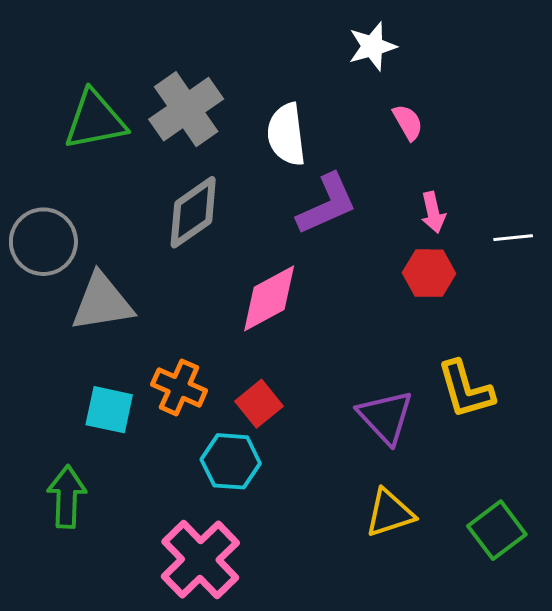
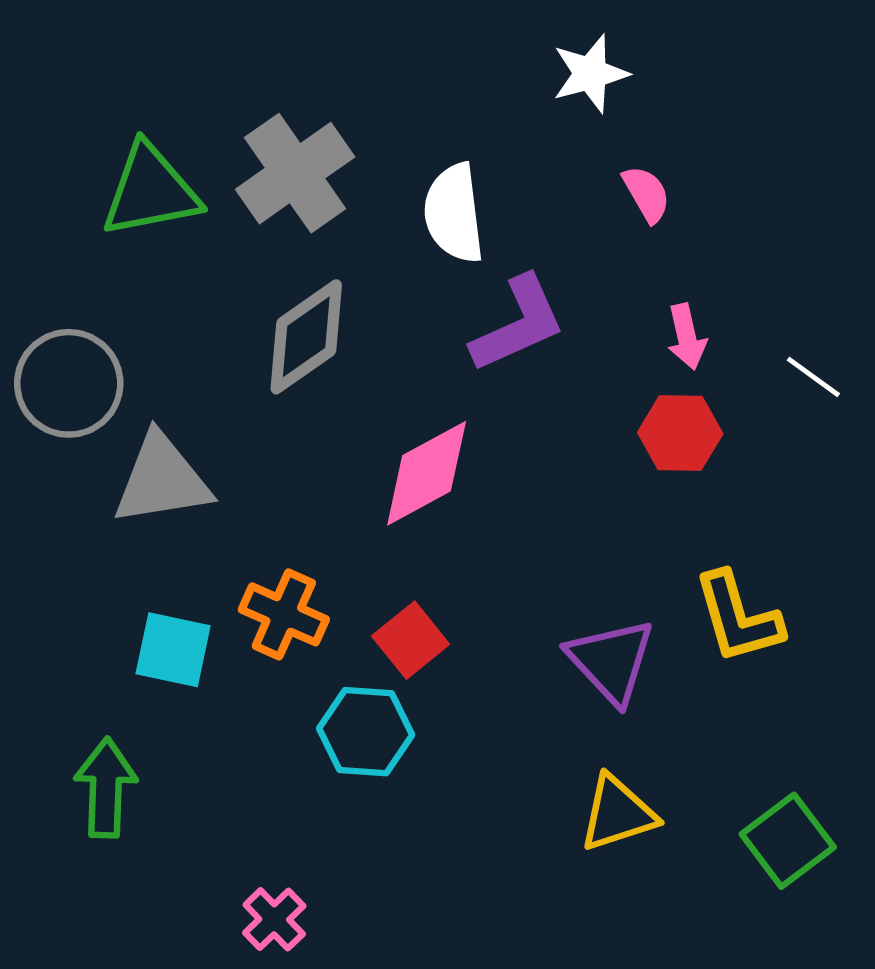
white line: (513, 238) -> (813, 377), turned 42
pink cross: (200, 560) -> (274, 919), moved, size x0.5

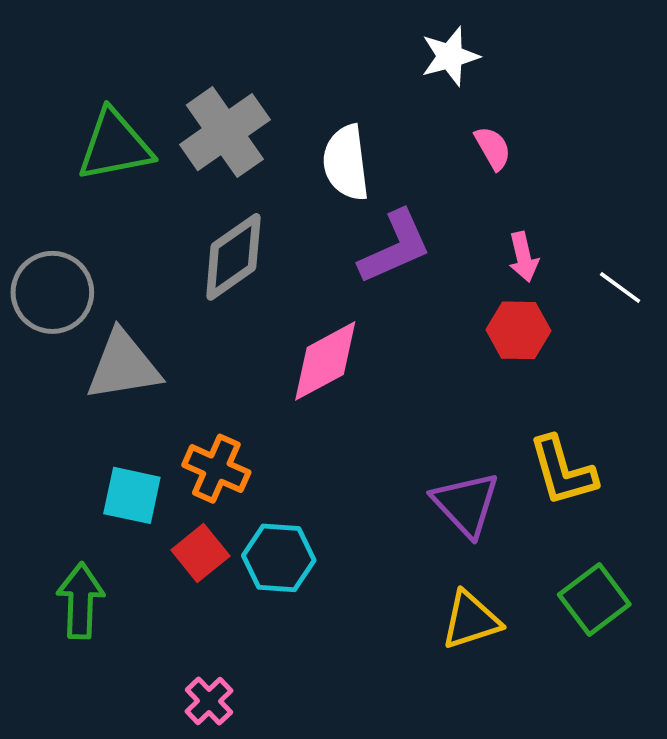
red square: (411, 640) -> (200, 553), moved
green square: (788, 841) -> (594, 599), moved

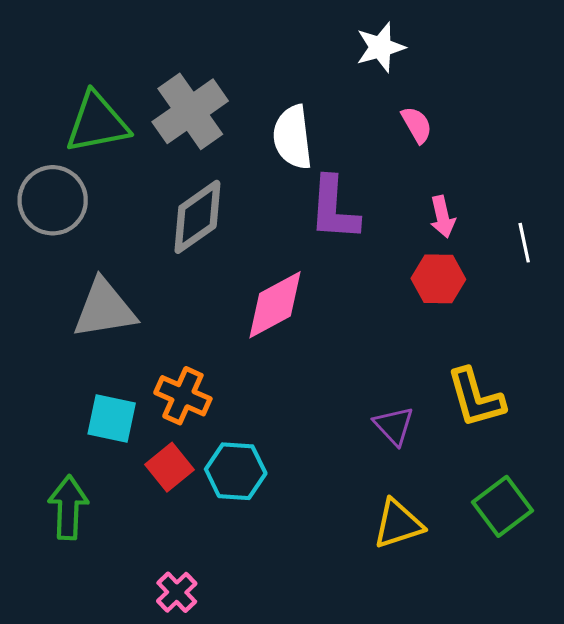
purple L-shape: (395, 247) -> (334, 209), turned 118
white line: (620, 287) -> (524, 243), turned 42
gray circle: (52, 292) -> (53, 200), moved
purple triangle: (466, 504) -> (394, 426), size x0.7

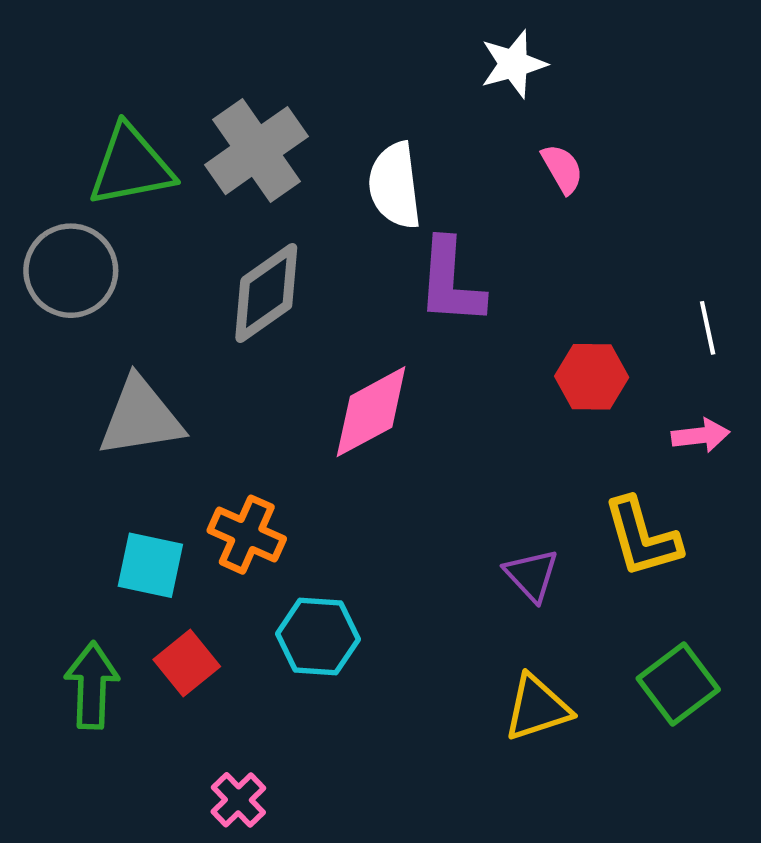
pink arrow: (443, 217) -> (701, 435), moved, turned -84
red square: (170, 467) -> (187, 663), moved

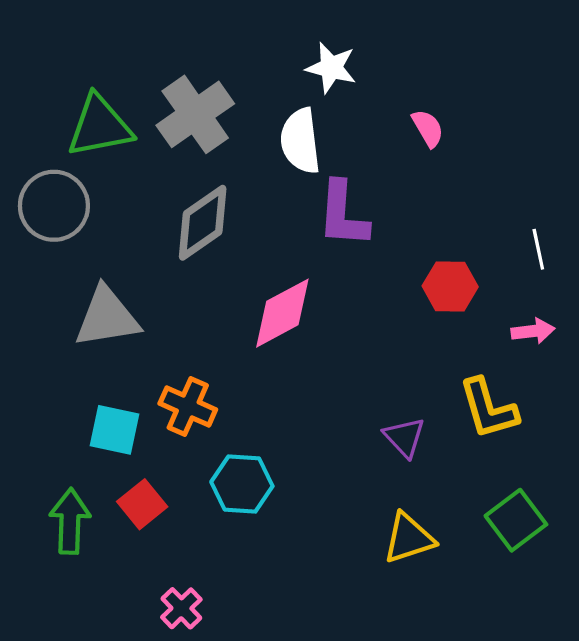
white star: (513, 64) -> (331, 68), moved, turned 30

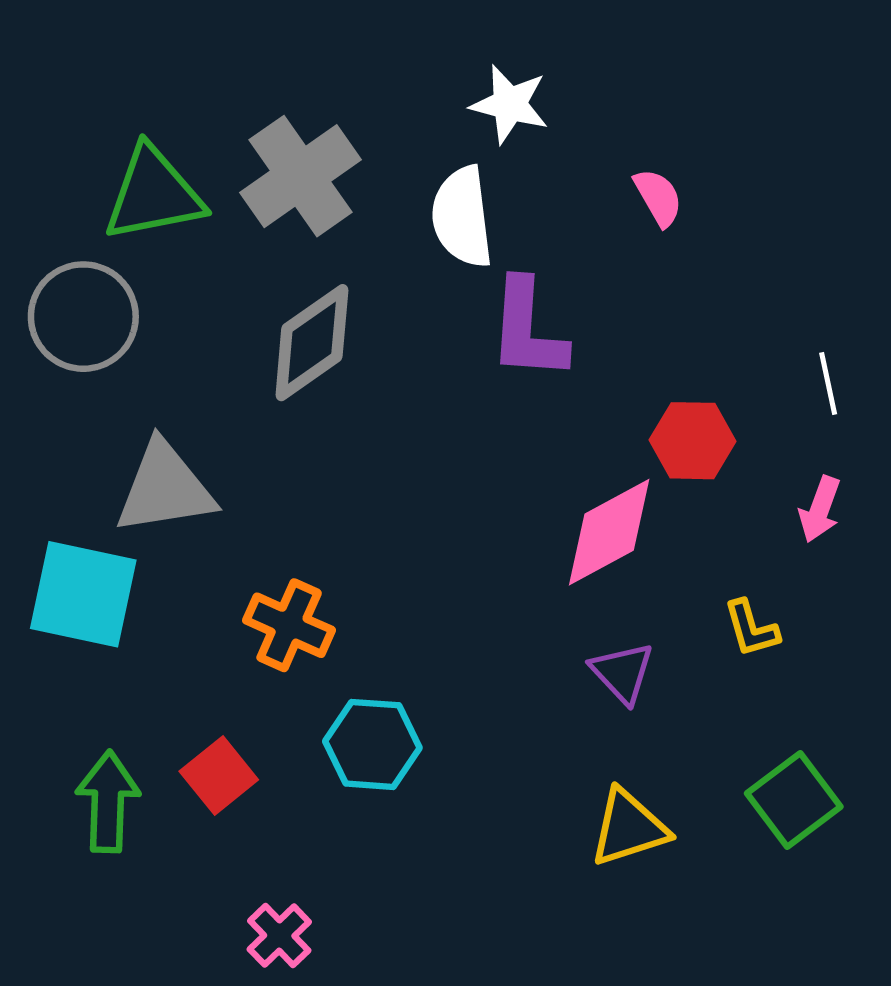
pink diamond: (282, 313) -> (609, 532), moved
pink arrow: (533, 331) -> (820, 509), turned 117
yellow L-shape: (488, 409) -> (751, 629), size x0.6
cyan square: (114, 430) -> (83, 594), moved, size x1.4

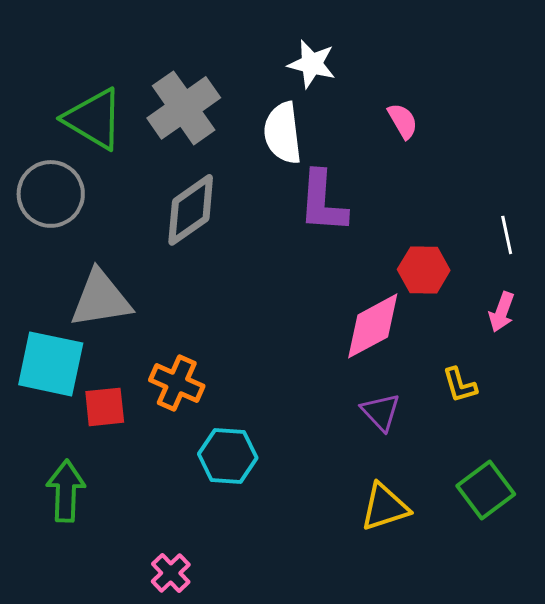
green triangle: (154, 194) -> (94, 119), turned 42
red square: (219, 775) -> (105, 407), moved, turned 33

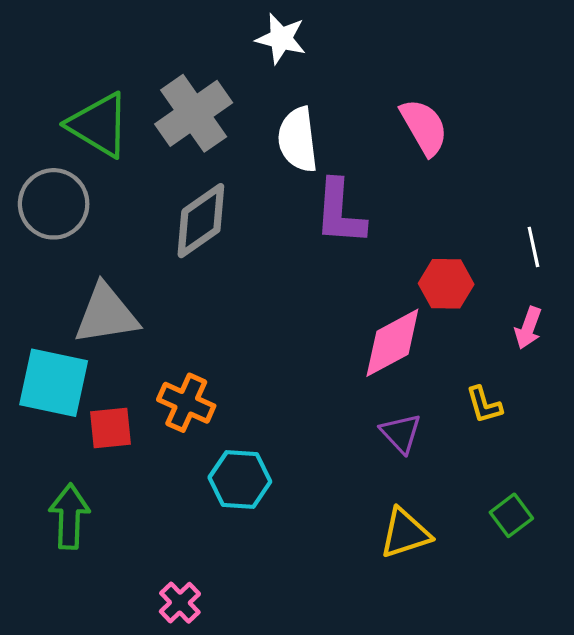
white star: (312, 64) -> (281, 39), moved
pink semicircle: (403, 121) -> (424, 127), size x1.5
green square: (486, 490) -> (511, 515), size x0.7

